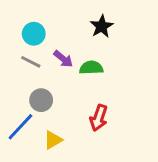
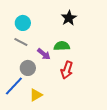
purple arrow: (63, 59) -> (44, 54), moved
red arrow: (99, 118) -> (67, 70), moved

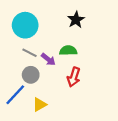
cyan circle: (23, 23) -> (25, 25), size x1.5
gray line: (21, 42) -> (30, 53), moved

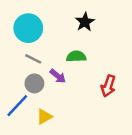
purple arrow: (48, 59) -> (58, 76), moved
red arrow: (74, 77) -> (108, 86), moved

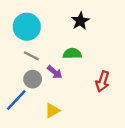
yellow triangle: (44, 117) -> (52, 111), moved

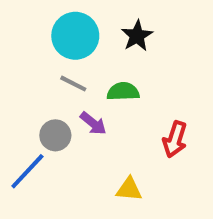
cyan circle: (27, 27) -> (75, 36), moved
gray line: (31, 56) -> (73, 84), moved
yellow triangle: (52, 111) -> (129, 189), moved, turned 35

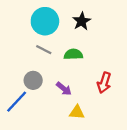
purple arrow: (93, 123) -> (64, 89), moved

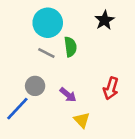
black star: (82, 21) -> (105, 20), moved
green semicircle: (73, 54) -> (70, 47), moved, turned 84
yellow triangle: (77, 112) -> (82, 120), turned 42

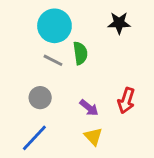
black star: (105, 20) -> (119, 23), turned 30
purple arrow: (68, 95) -> (89, 108), moved
blue line: (17, 109) -> (34, 138), moved

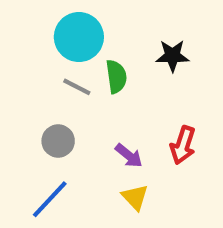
black star: (119, 23) -> (172, 56), moved

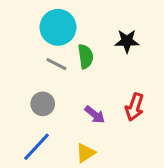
yellow triangle: (135, 197) -> (86, 153), moved, turned 40

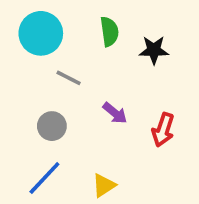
cyan circle: (58, 27) -> (41, 33), moved
green semicircle: (86, 56) -> (109, 32), moved
purple arrow: (95, 115) -> (115, 113), moved

